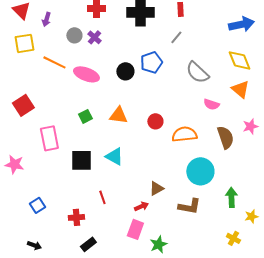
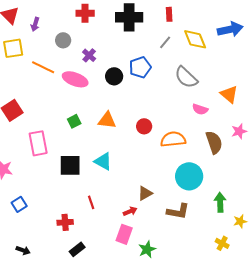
purple cross: (94, 37) -> (89, 55), moved
yellow diamond: (239, 60) -> (195, 39), moved
blue square: (37, 205) -> (19, 204), moved

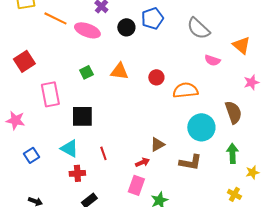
brown semicircle: (214, 142) -> (233, 112), moved
cyan triangle: (103, 161) -> (69, 148), moved

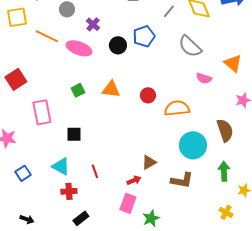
black square: (82, 116) -> (74, 134), size x0.7

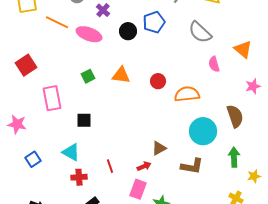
pink semicircle: (204, 78) -> (214, 64), turned 56
red line: (95, 171) -> (110, 166), moved

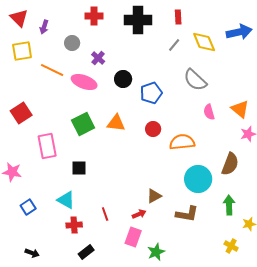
blue pentagon: (154, 22) -> (151, 93), moved
orange triangle: (243, 49) -> (240, 109), moved
green square: (88, 76) -> (83, 124), size x1.6
brown semicircle: (235, 116) -> (230, 164), turned 40

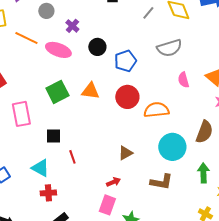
gray semicircle: (195, 80) -> (169, 48), turned -60
red circle: (153, 129) -> (127, 97), size x1.5
brown triangle: (154, 196) -> (125, 153), moved
red line: (105, 214) -> (72, 157), moved

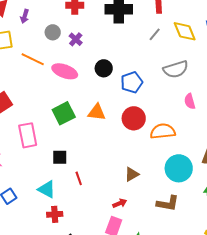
purple cross: (72, 26) -> (76, 39), moved

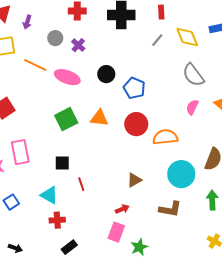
gray semicircle: (176, 69) -> (193, 75), moved, turned 70
blue pentagon: (132, 82) -> (134, 88), turned -30
pink semicircle: (190, 101) -> (192, 107), turned 42
pink rectangle: (28, 135) -> (20, 152), moved

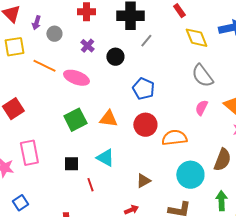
red rectangle: (161, 12) -> (179, 11), moved, turned -32
gray circle: (55, 38) -> (54, 34), moved
gray line: (157, 40) -> (146, 41), moved
black circle: (106, 74) -> (115, 57), moved
cyan triangle: (49, 195) -> (105, 158), moved

